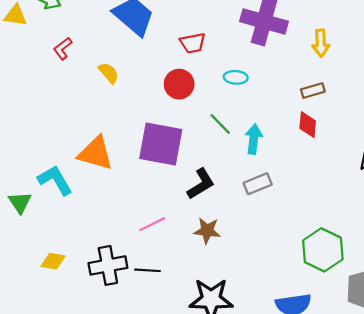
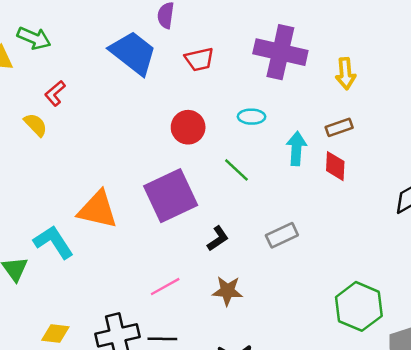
red trapezoid: (193, 43) -> (199, 59), moved
yellow semicircle: (109, 73) -> (36, 125), moved
cyan arrow: (254, 139) -> (296, 149), moved
purple square: (161, 144) -> (171, 196), turned -33
black L-shape: (201, 184) -> (218, 239), size x0.7

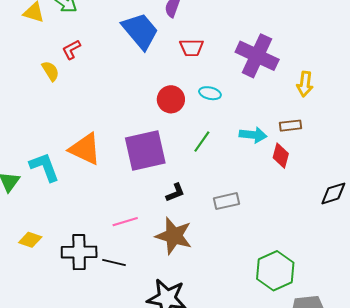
cyan ellipse: (252, 117) -> (210, 93), moved
cyan arrow: (296, 149) -> (253, 135), turned 80
green line: (236, 170) -> (202, 142), turned 70
brown star: (227, 291) -> (174, 236), size x1.5

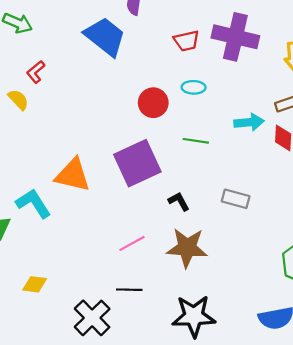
red trapezoid: (192, 48) -> (186, 41), moved
green line: (202, 142) -> (196, 141), turned 75
black L-shape: (175, 193) -> (179, 201), turned -85
gray rectangle: (227, 201) -> (236, 199), turned 40
black cross: (79, 252) -> (92, 318), moved, turned -32

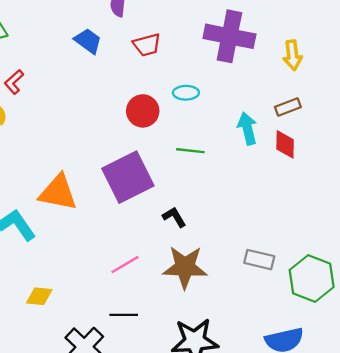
blue trapezoid: (105, 37) -> (88, 41), size x0.6
red trapezoid: (186, 41) -> (147, 45), moved
cyan arrow: (249, 122) -> (247, 128), turned -96
gray rectangle: (236, 199) -> (259, 260), moved
yellow diamond: (35, 284) -> (39, 296), moved

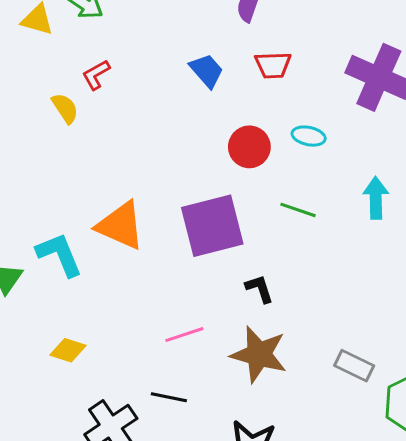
blue trapezoid: (88, 41) -> (207, 71), moved

